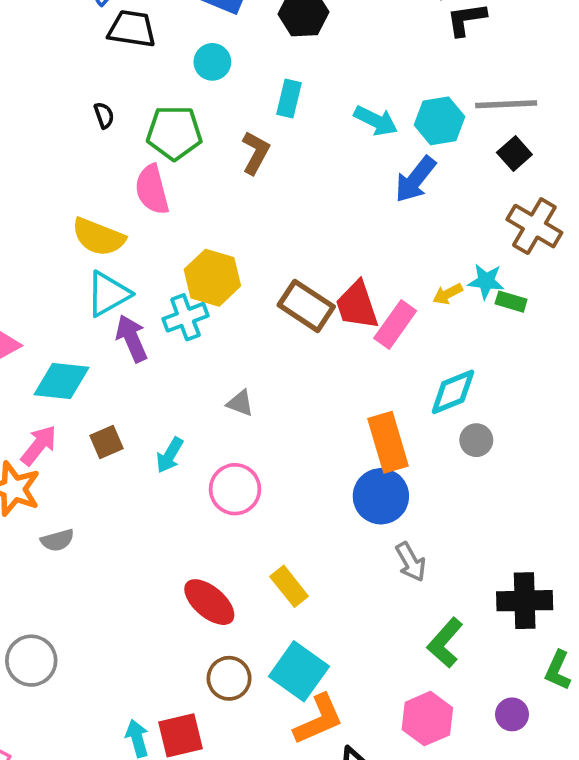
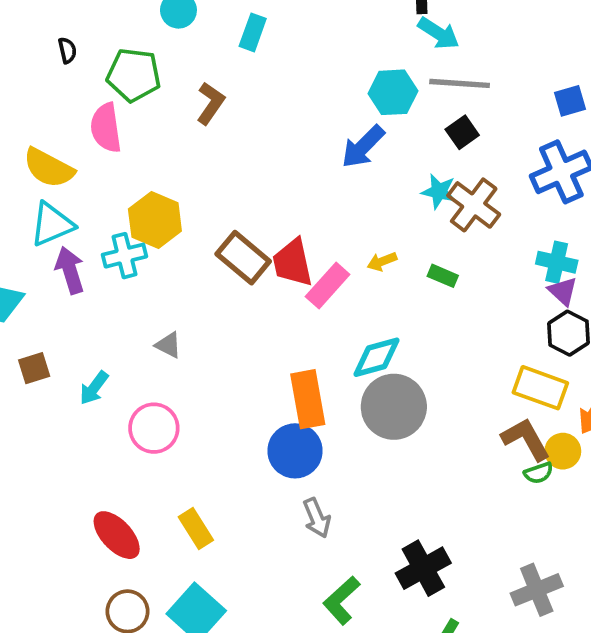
cyan rectangle: (289, 98) -> (253, 32), moved
cyan arrow: (376, 121) -> (439, 33), moved
cyan star: (486, 281) -> (439, 191), moved
gray circle: (476, 440) -> (394, 407), size x2.0
black cross: (525, 601) -> (423, 568), turned -34

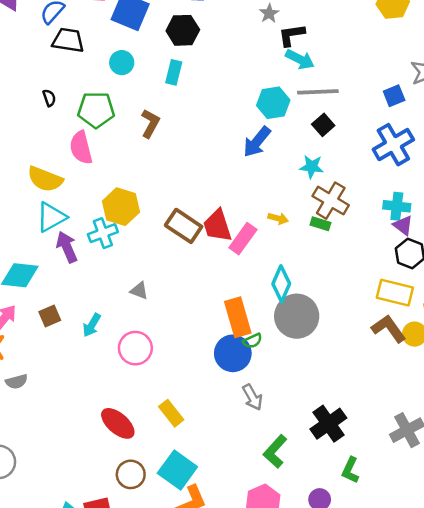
brown cross: (474, 205) -> (331, 201), moved
yellow arrow: (382, 261) -> (278, 218), turned -138
cyan diamond: (376, 357) -> (281, 284), turned -45
green semicircle: (539, 473) -> (252, 341), moved

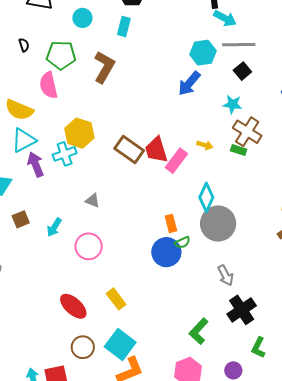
brown L-shape: (150, 123) -> (104, 67), size x1.4
orange rectangle: (238, 317) -> (171, 223), size x0.6
gray arrow: (252, 397) -> (226, 275), moved

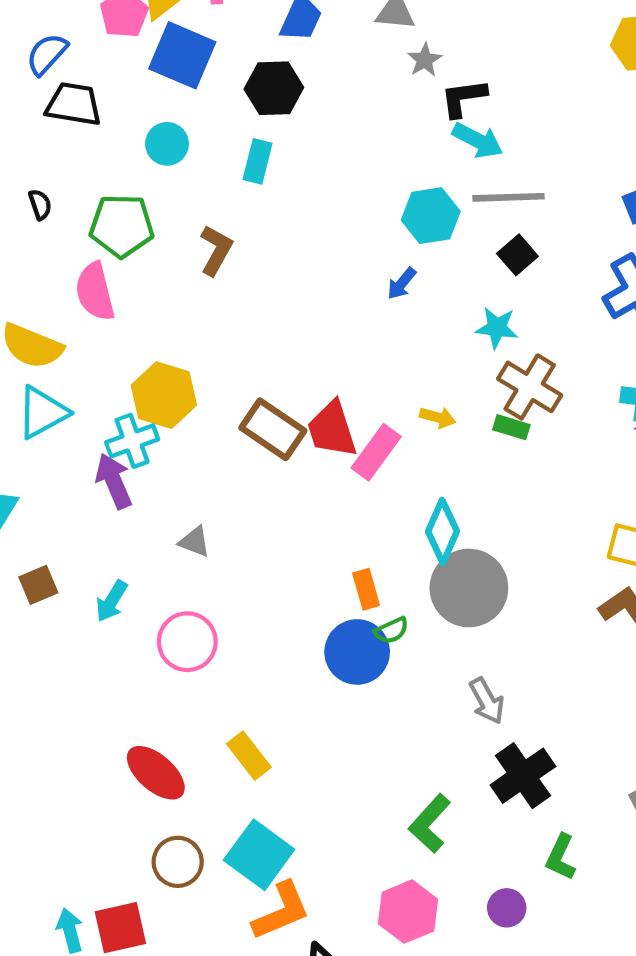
brown L-shape: (104, 67) -> (216, 250), size x0.7
blue arrow: (189, 83) -> (402, 284), size x0.6
purple arrow: (36, 164) -> (114, 481), moved

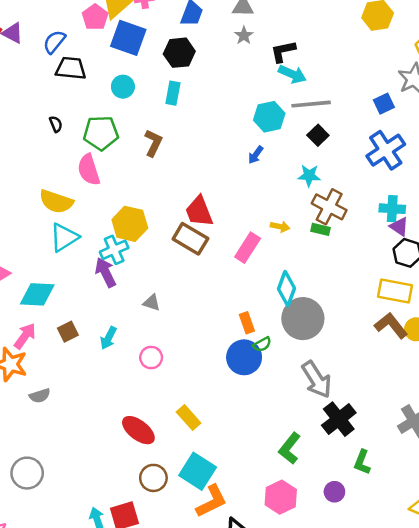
gray star: (425, 60) -> (244, 35), moved
red trapezoid: (332, 429) -> (199, 211), moved
pink circle: (187, 642) -> (151, 358), size x0.7
gray arrow: (487, 701) -> (317, 380), size x1.5

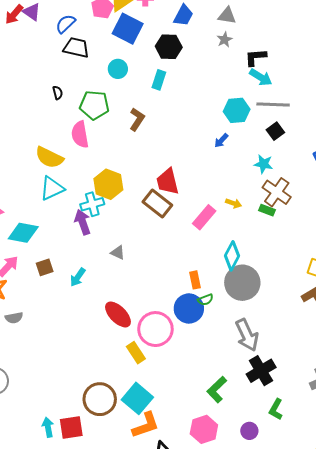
pink circle: (151, 358) -> (155, 329), moved, size x1.8
red ellipse: (138, 430) -> (118, 314), moved
brown circle: (153, 478) -> (100, 399), size x1.4

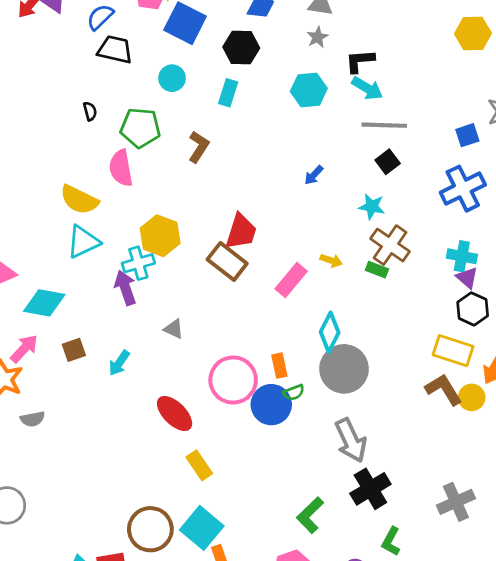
cyan hexagon: (237, 110) -> (309, 90), moved
red trapezoid: (168, 182) -> (241, 232), turned -148
pink circle: (155, 329) -> (233, 380), moved

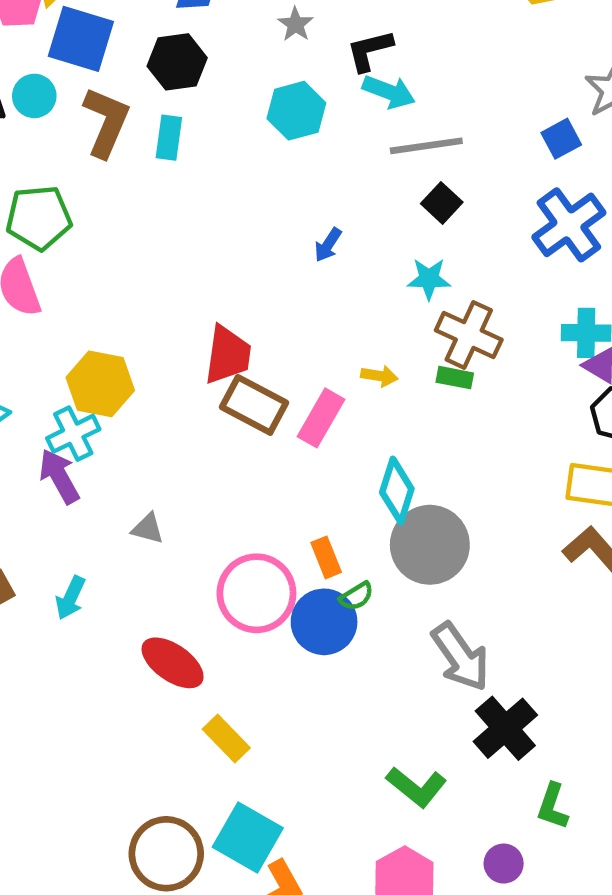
cyan circle: (172, 78) -> (34, 96), moved
brown L-shape: (199, 147) -> (106, 122), moved, size x1.4
brown rectangle: (227, 262) -> (254, 405), moved
green L-shape: (310, 515) -> (417, 787), turned -87

